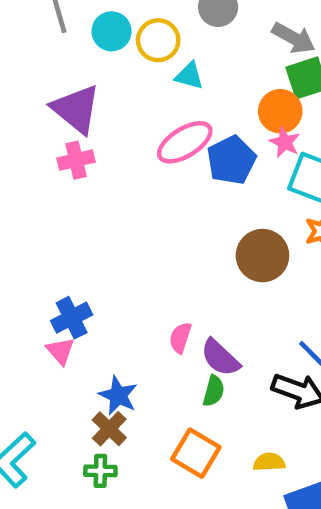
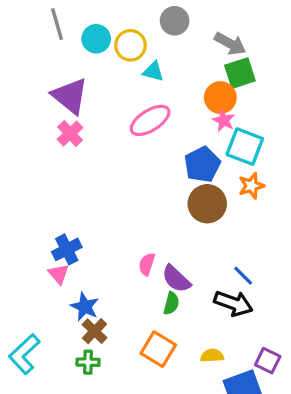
pink cross: (76, 160) -> (70, 133), turned -30
blue pentagon: (231, 160) -> (202, 165), moved
blue star: (118, 395) -> (85, 307), moved

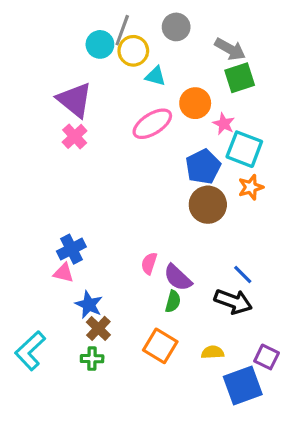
gray line: (57, 24) -> (122, 30), moved, turned 36
orange circle: (220, 98) -> (195, 103), moved
pink triangle: (59, 274) -> (63, 273), turned -35

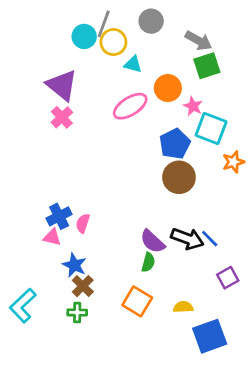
orange star: (251, 187) -> (233, 162), moved
pink semicircle: (149, 263) -> (83, 223), moved
black arrow: (233, 301) -> (187, 239), moved
purple square: (267, 357) -> (228, 278), moved, turned 35

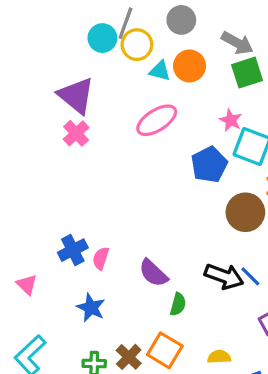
orange circle: (168, 88) -> (190, 66), moved
brown circle: (179, 177) -> (245, 212), moved
pink triangle: (52, 237) -> (27, 285), moved, turned 30
purple semicircle: (152, 241) -> (153, 273), moved
brown cross: (83, 286) -> (129, 357), moved

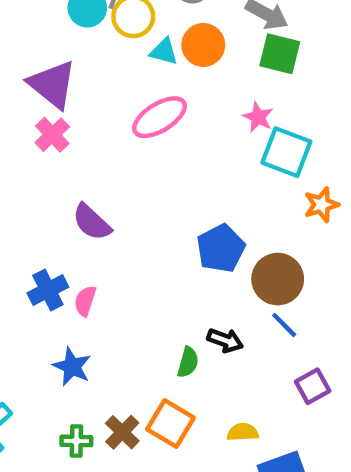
green square: (247, 73) -> (280, 54), turned 32
blue pentagon: (209, 165) -> (221, 248), moved
brown circle: (245, 212) -> (278, 279), moved
purple semicircle: (153, 273) -> (92, 222), moved
black arrow: (224, 276) -> (225, 340), moved, size x0.7

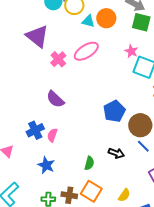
pink cross: (52, 135) -> (58, 59), moved
green semicircle: (188, 362) -> (89, 163), moved
brown cross: (122, 432) -> (69, 195), turned -35
yellow semicircle: (243, 432) -> (124, 195), turned 128

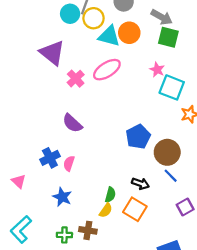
cyan triangle: (88, 21) -> (109, 36), size x1.5
orange square: (91, 191) -> (135, 209), moved
yellow semicircle: (124, 195) -> (106, 210), moved

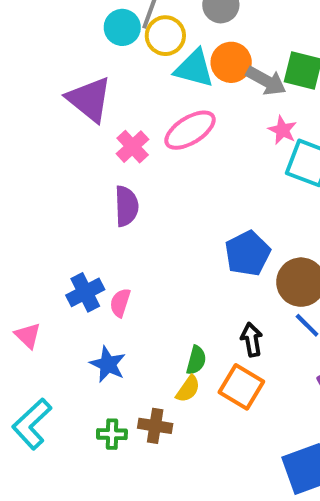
gray arrow: (162, 17) -> (266, 81), moved
purple semicircle: (72, 123) -> (126, 206), moved, turned -135
black arrow: (140, 184) -> (252, 340), turned -120

